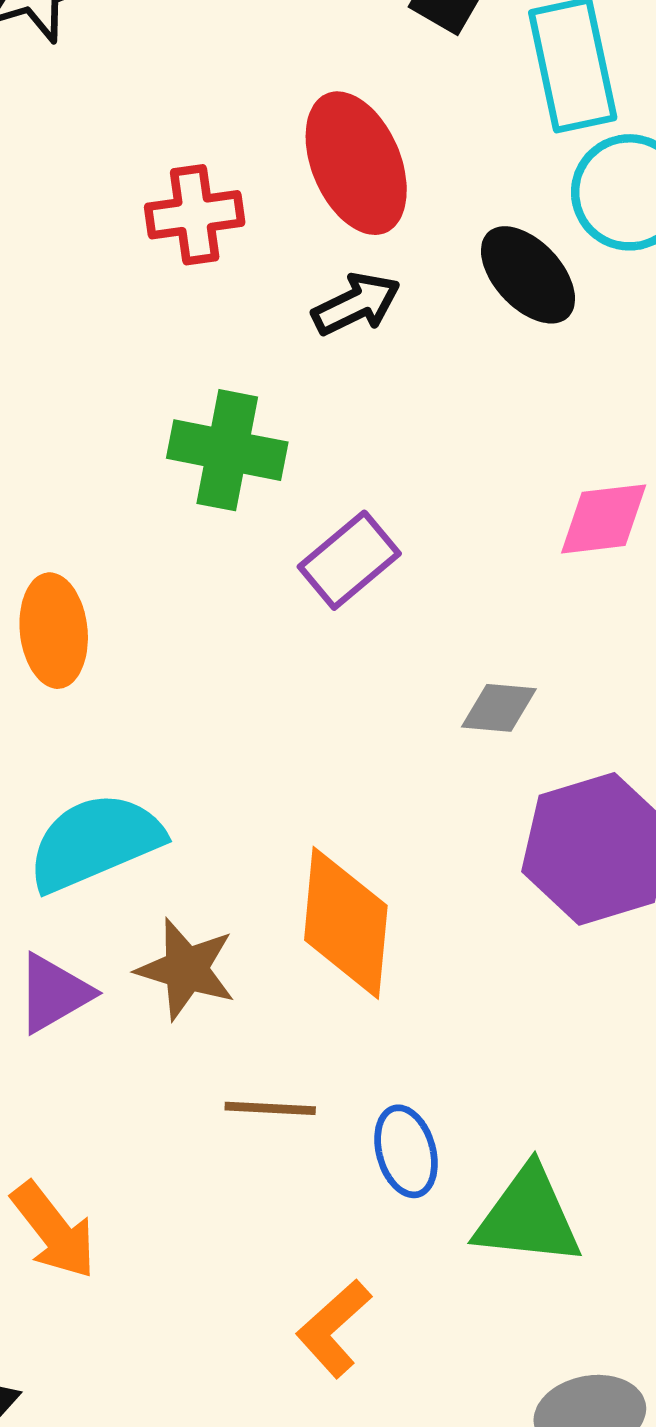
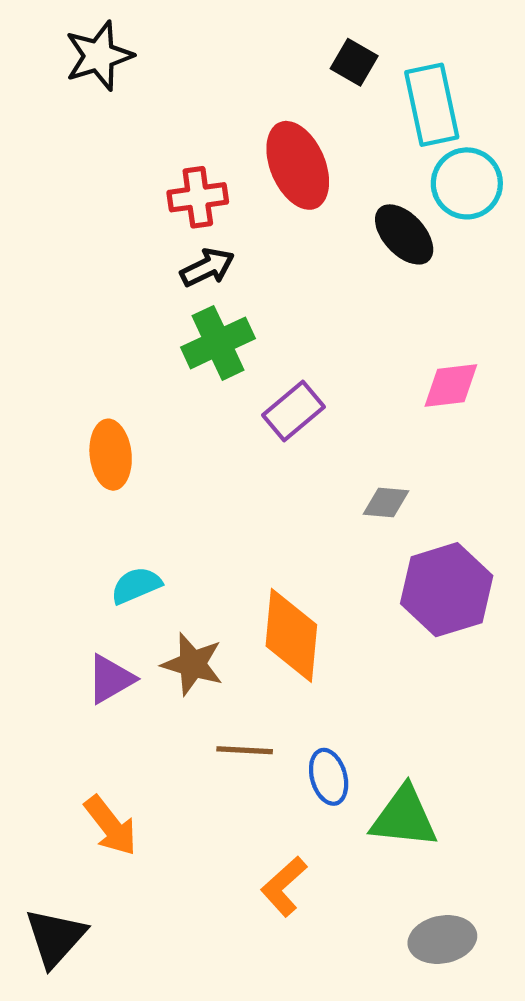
black arrow: (356, 304) -> (207, 267), moved
green cross: (227, 450) -> (218, 343), turned -36
cyan semicircle: (95, 842) -> (136, 585), size x0.6

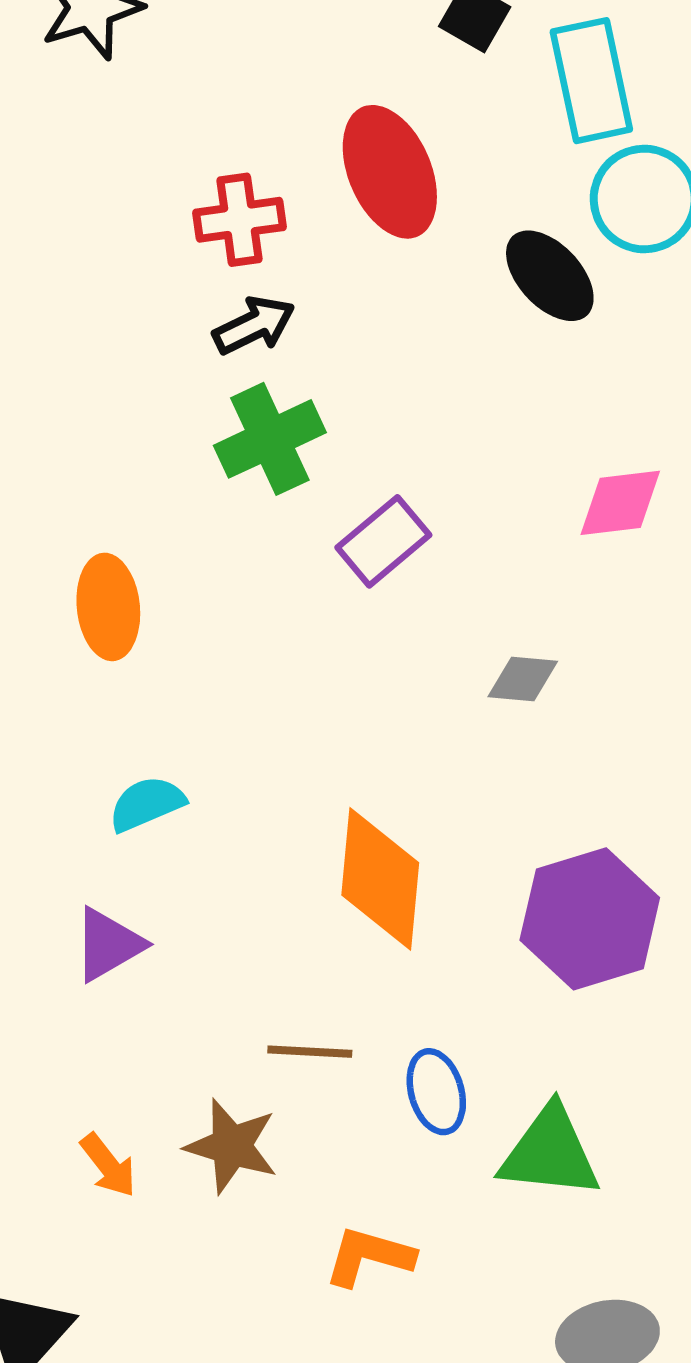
purple hexagon: (447, 590) -> (590, 919), moved
brown star: (192, 664) -> (231, 1146), moved
orange arrow: (111, 826) -> (108, 1165), size x0.7
orange L-shape: (284, 886) -> (369, 1256), turned 58

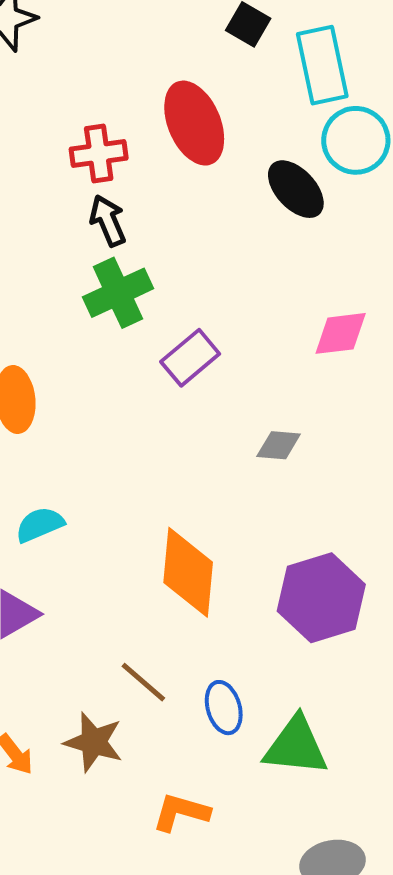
black arrow: (254, 325) -> (108, 221), turned -87
brown line: (310, 1052) -> (143, 682), turned 38

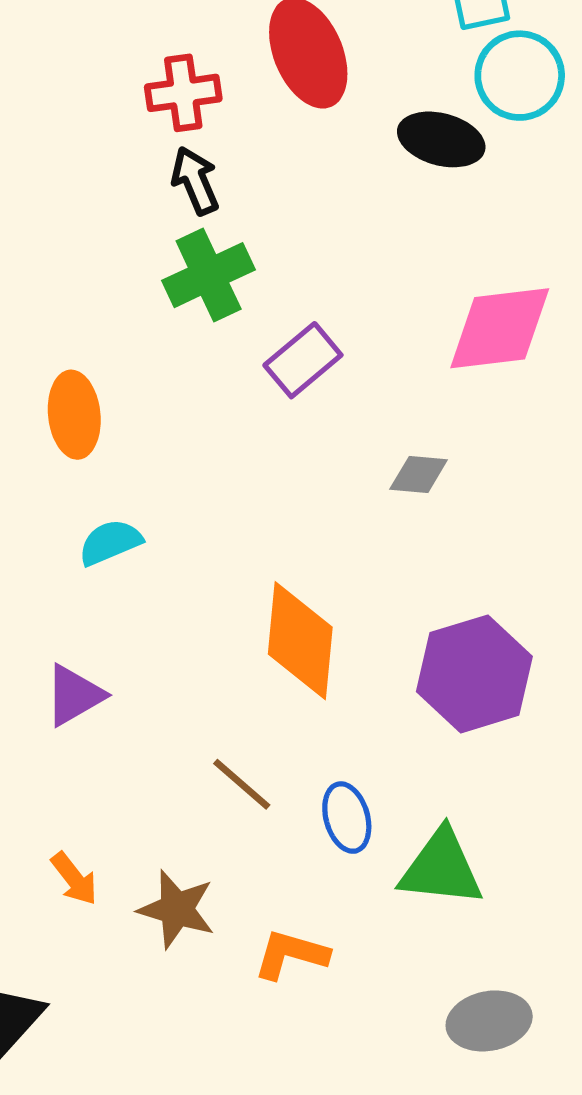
black ellipse: (296, 189) -> (441, 139), turned -32
pink diamond: (341, 333) -> (500, 328), size x1.5
cyan semicircle: (40, 525) -> (110, 542), moved
brown star: (94, 742) -> (177, 909), moved

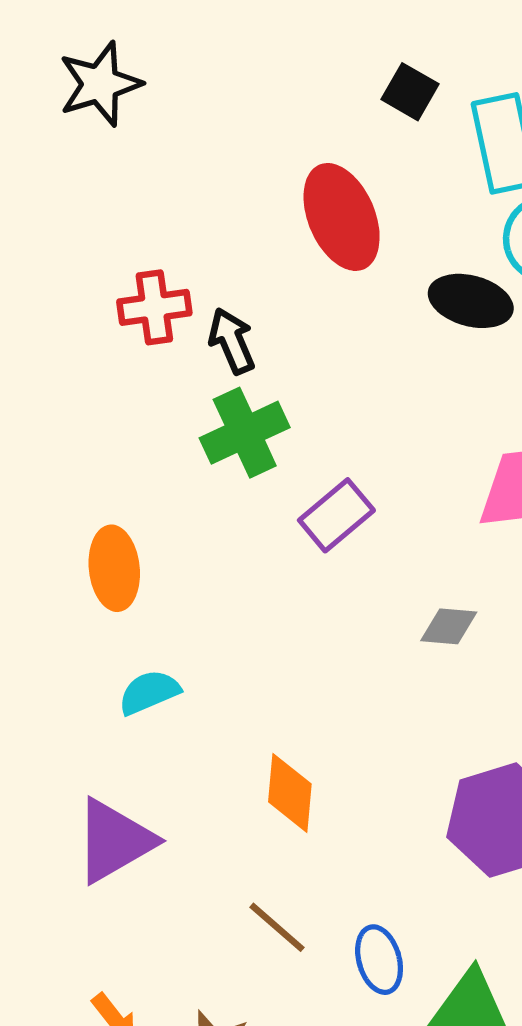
red cross: (183, 93) -> (154, 307), moved
orange diamond: (300, 641) -> (290, 793), moved, size x0.7
purple triangle: (74, 695) -> (114, 841), size x1.4

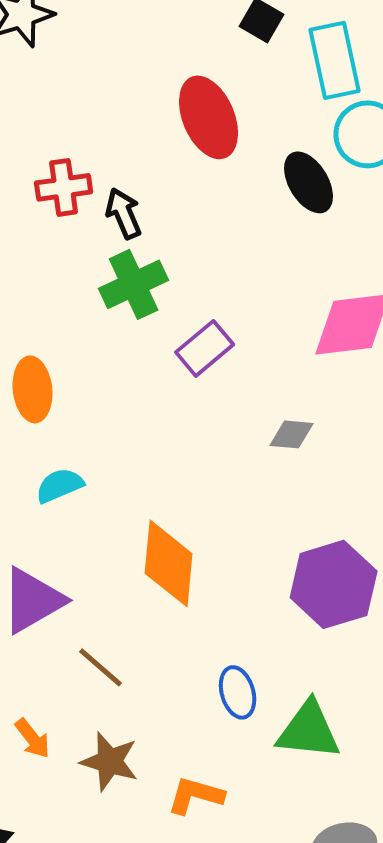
black ellipse: (471, 301) -> (309, 182), turned 44
orange diamond: (290, 793) -> (169, 563), size x1.4
brown line: (277, 927) -> (101, 667), moved

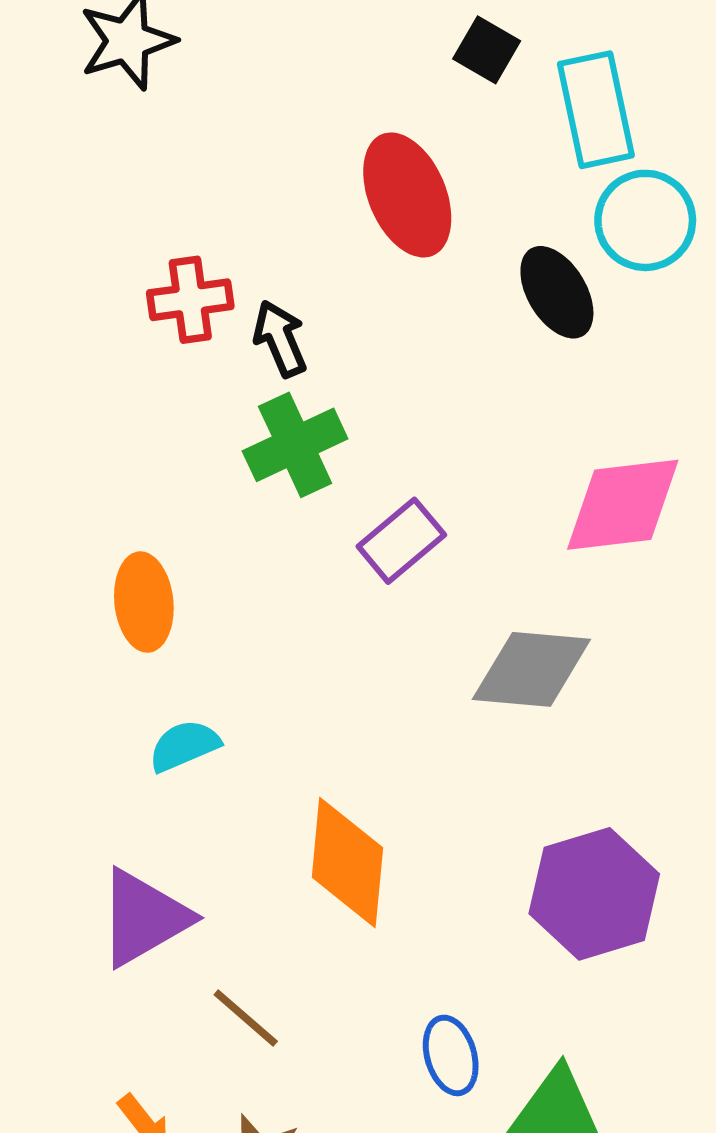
gray diamond: (292, 434) -> (531, 669), size x1.8

